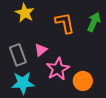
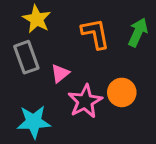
gray rectangle: (18, 55) -> (26, 57), moved
orange circle: (83, 81) -> (122, 92), moved

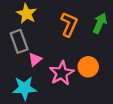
orange L-shape: (95, 34) -> (69, 24), turned 35
pink triangle: (60, 73) -> (35, 59), moved

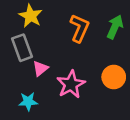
orange circle: (88, 67) -> (114, 77), moved
cyan star: (24, 88) -> (28, 101), size x0.7

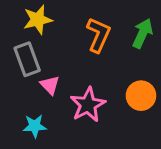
yellow star: (31, 16) -> (38, 20), turned 30
pink triangle: (40, 68) -> (50, 85), turned -35

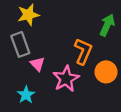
orange L-shape: (98, 35) -> (83, 51), moved
cyan star: (35, 126) -> (26, 95), turned -30

